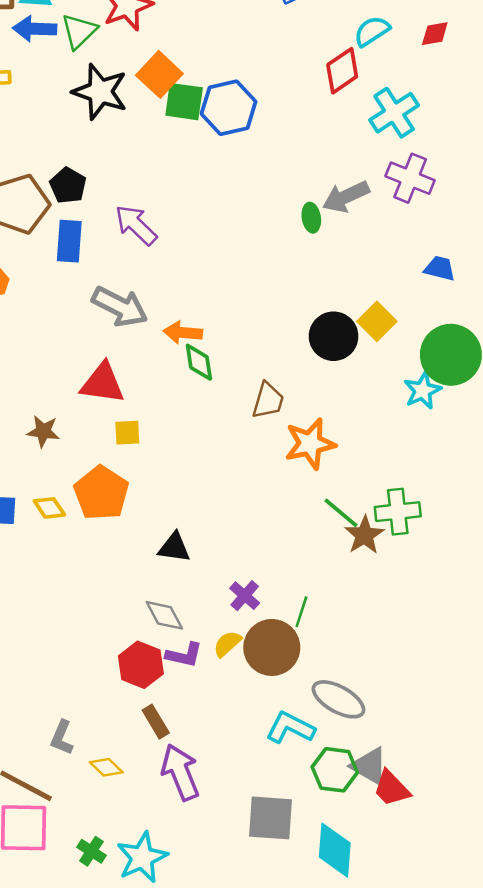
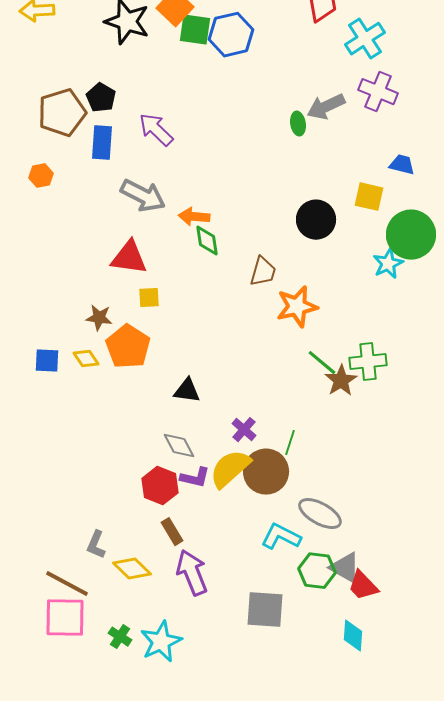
yellow square: (377, 321) -> (369, 197), moved, turned -32
brown star: (43, 431) -> (99, 318), moved
yellow semicircle: (227, 644) -> (230, 469), size x1.8
yellow diamond: (106, 767) -> (132, 569), size x1.4
cyan diamond: (335, 850) -> (353, 636), moved, size x0.7

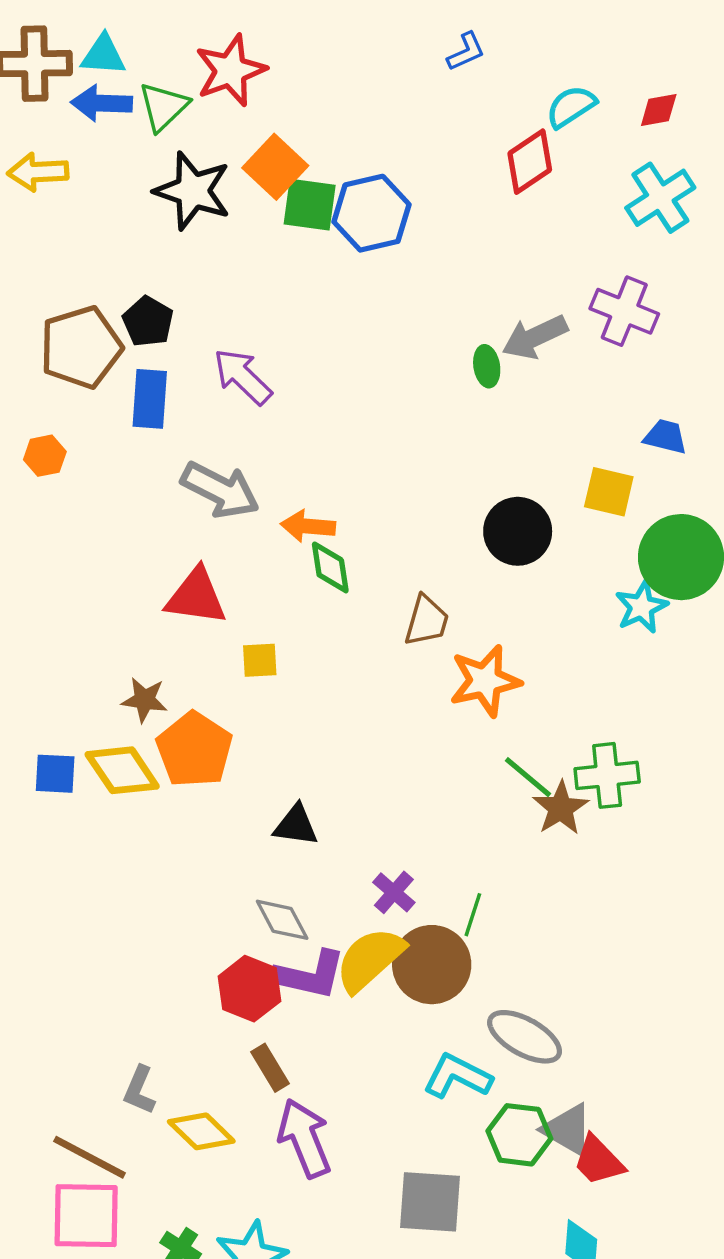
cyan cross: (365, 39) -> (660, 198), moved
yellow square: (149, 298) -> (260, 660), moved
yellow diamond: (86, 359) -> (122, 770), size x1.6
purple L-shape: (195, 478) -> (310, 975), size x1.4

